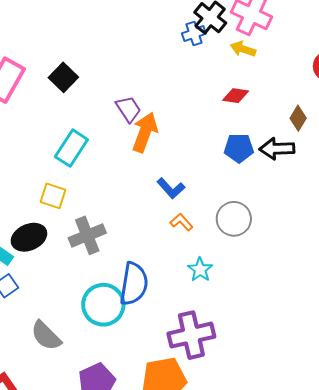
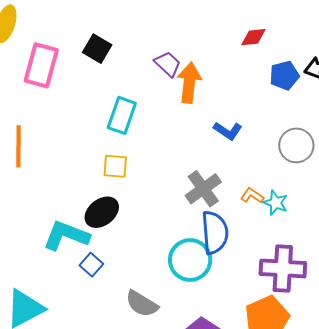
red diamond: (236, 96) -> (253, 37), moved
orange L-shape: (181, 222) -> (252, 196), moved
gray cross: (87, 235) -> (203, 189), moved
purple cross: (191, 335) -> (283, 268), turned 30

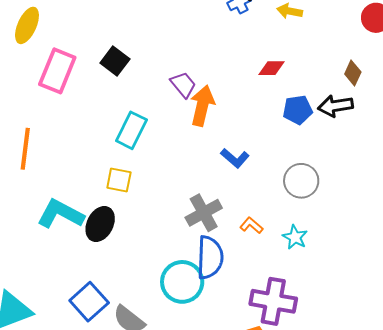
cyan star: (276, 203) -> (295, 237), moved
black ellipse: (102, 212) -> (100, 224), turned -32
cyan L-shape: (66, 236) -> (61, 214), moved
blue square: (91, 265) -> (89, 302), moved, size x1.6

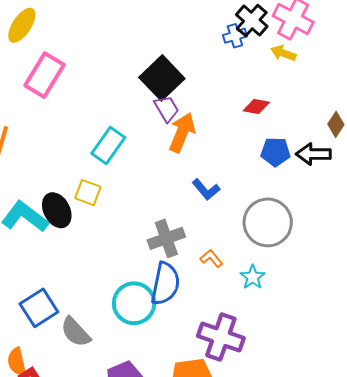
black square: (115, 61) -> (162, 78), moved, size x1.5
gray circle: (301, 181) -> (268, 222), size x1.4
black ellipse: (100, 224) -> (57, 210), moved, turned -64

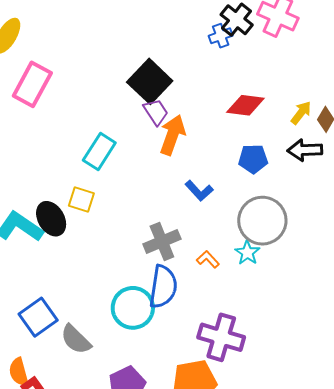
yellow arrow: (283, 53) -> (301, 113), moved, turned 110
red diamond: (256, 107) -> (245, 105), size x1.4
blue pentagon: (275, 152) -> (253, 159), moved
cyan star: (253, 277) -> (247, 253), moved

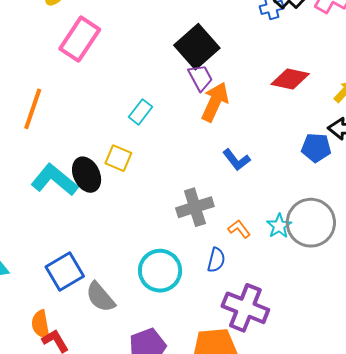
cyan rectangle: (99, 152) -> (141, 112), size x0.7
blue pentagon: (253, 159) -> (316, 148), moved
gray circle: (262, 221) -> (311, 223), moved
blue semicircle: (163, 287) -> (216, 260), moved, size x0.6

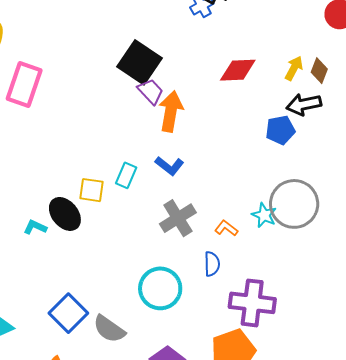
cyan rectangle: (141, 112) -> (126, 175), moved
blue L-shape: (236, 160) -> (169, 166), moved
cyan L-shape: (54, 180) -> (35, 227), size x0.5

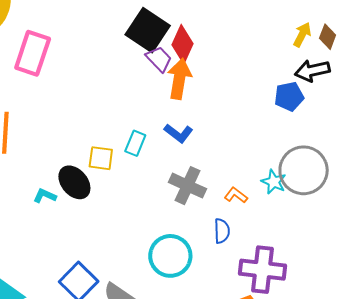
red diamond: (238, 70) -> (182, 44), moved, turned -63
gray cross: (178, 218) -> (188, 186), turned -33

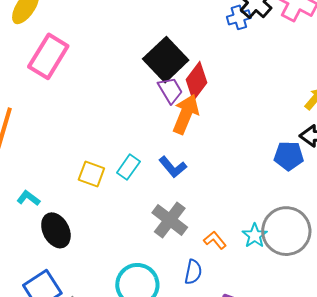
black ellipse: (74, 182) -> (56, 230), moved

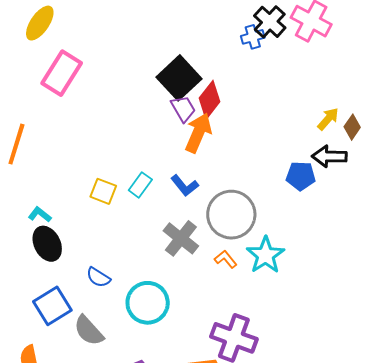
black ellipse: (56, 230) -> (47, 244), moved
gray circle: (286, 231) -> (231, 215), moved
cyan star: (255, 236) -> (265, 255), size x1.5
blue semicircle: (193, 272) -> (98, 277), moved, turned 110

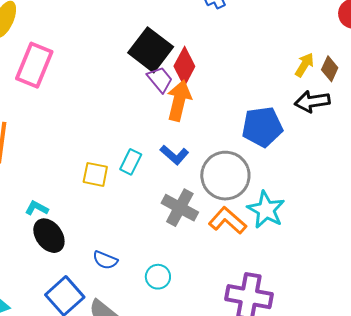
blue pentagon: (301, 176) -> (262, 127), moved, size x1.4
orange L-shape: (226, 259) -> (227, 220), size x1.6
cyan circle: (148, 303) -> (158, 277), size x0.6

